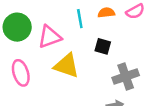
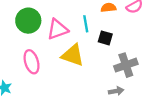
cyan line: (80, 19) -> (86, 24), moved

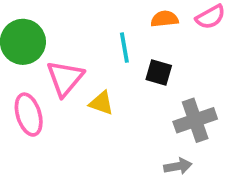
pink triangle: (58, 29) -> (65, 78), moved, turned -30
yellow triangle: (73, 55) -> (101, 103), size x0.6

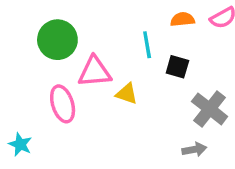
pink triangle: (65, 78) -> (95, 72), turned 45
gray cross: (195, 120) -> (210, 109), turned -33

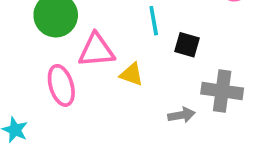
gray cross: (210, 109) -> (222, 91), turned -30
gray arrow: (194, 150) -> (181, 115), moved

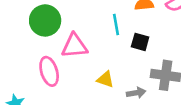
yellow triangle: (132, 74) -> (105, 79), moved

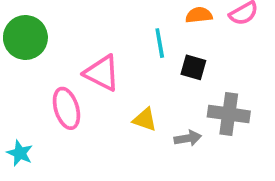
green circle: (45, 20) -> (25, 37), moved
pink triangle: (75, 46) -> (102, 73), turned 32

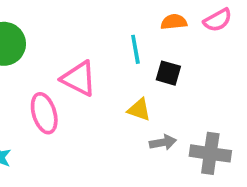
gray cross: (229, 114) -> (210, 153), moved
yellow triangle: (145, 120) -> (139, 110), moved

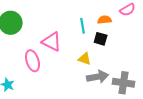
orange semicircle: (174, 22) -> (105, 20), moved
gray arrow: (163, 142) -> (98, 77), size x1.5

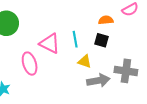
cyan line: (83, 26) -> (75, 39), moved
gray cross: (124, 83) -> (126, 71), moved

